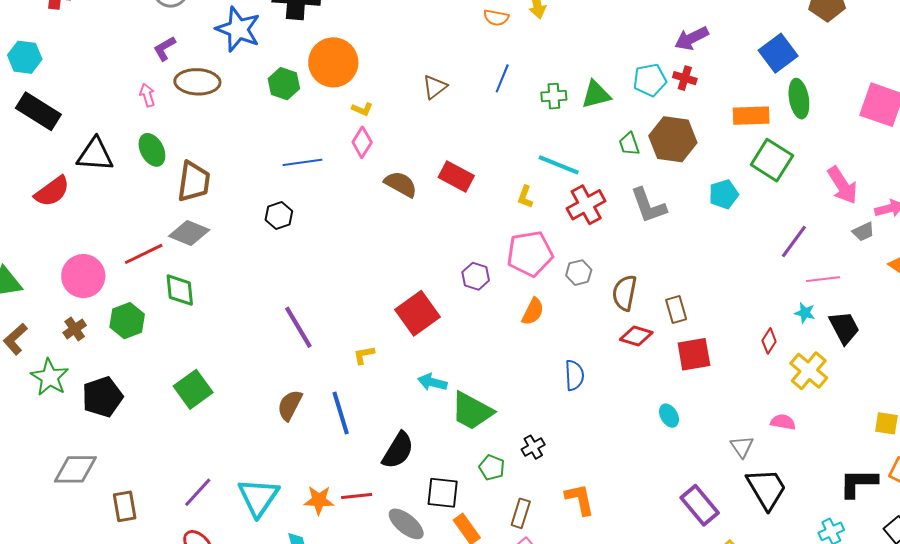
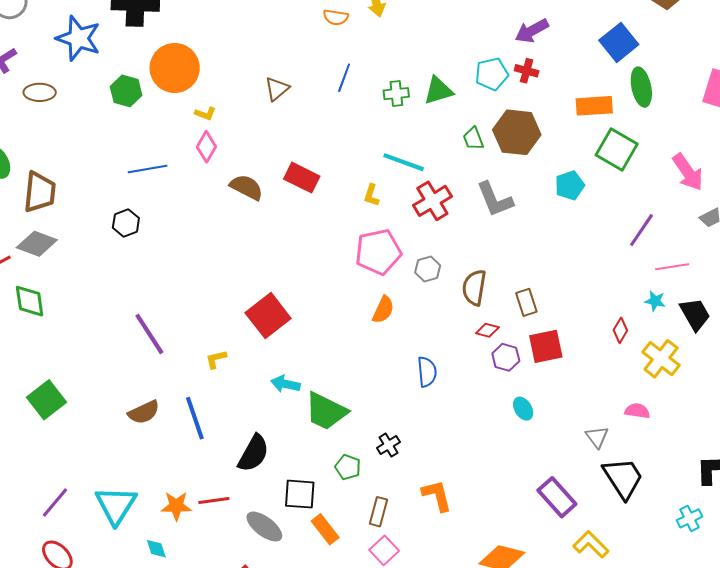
brown ellipse: (197, 82) -> (40, 92), size x0.7
purple hexagon: (476, 276) -> (506, 357), moved
red diamond: (636, 336) -> (487, 330), size x0.7
brown semicircle: (290, 405) -> (144, 412), turned -140

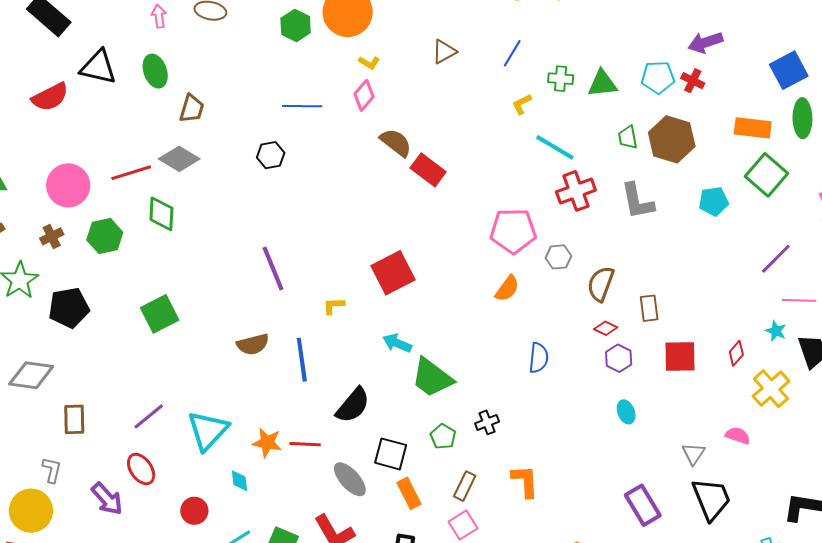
red rectangle: (302, 178) -> (428, 170), moved
brown trapezoid: (40, 192) -> (192, 109), size x0.7
yellow L-shape: (371, 195) -> (522, 104), moved, turned 35
red square: (546, 346) -> (680, 356), moved

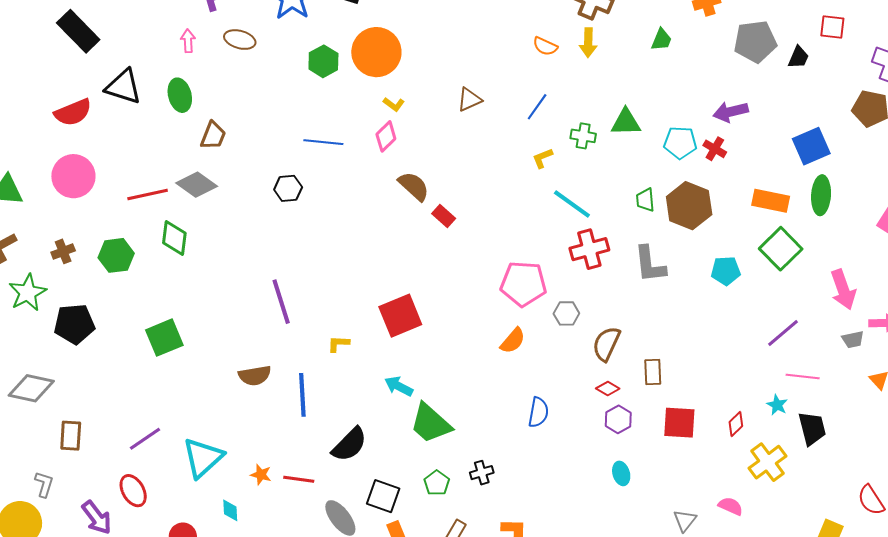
green triangle: (602, 84) -> (626, 122), moved
red rectangle: (428, 170) -> (444, 216), size x0.7
pink circle: (68, 185) -> (73, 176), moved
orange star: (267, 443) -> (261, 475), size x0.7

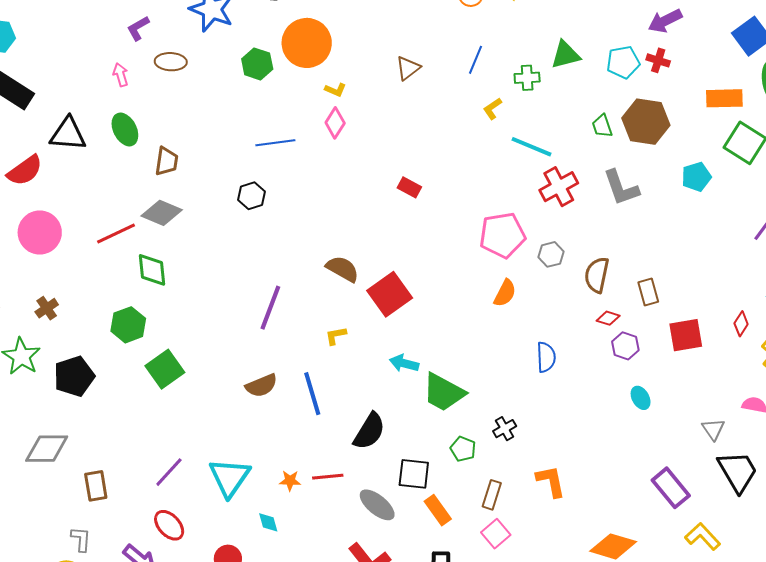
brown semicircle: (414, 186) -> (343, 269), moved
green hexagon: (116, 255) -> (128, 325), moved
purple line: (281, 302) -> (270, 308), turned 51

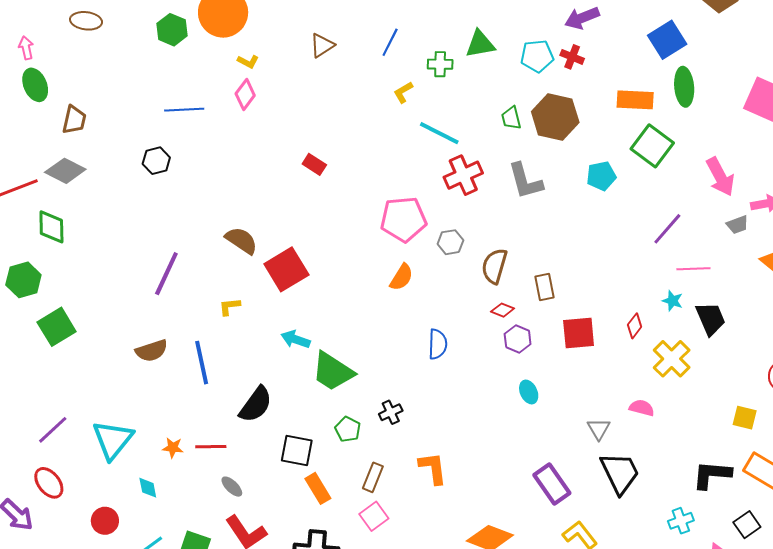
pink arrow: (121, 75) -> (26, 48), moved
gray ellipse: (377, 505) -> (232, 487), moved, size x0.6

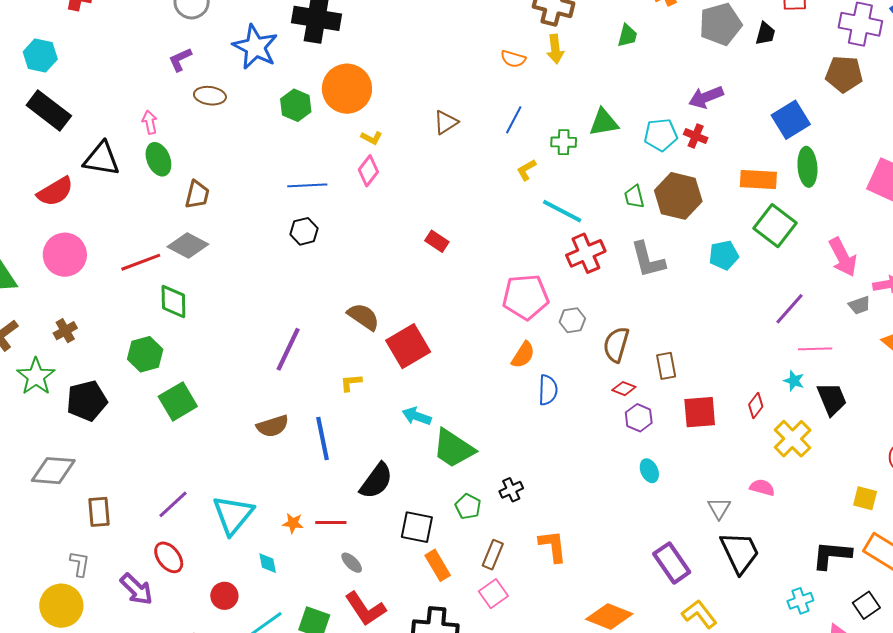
black hexagon: (156, 161) -> (304, 231), moved
blue semicircle: (438, 344) -> (548, 390), moved

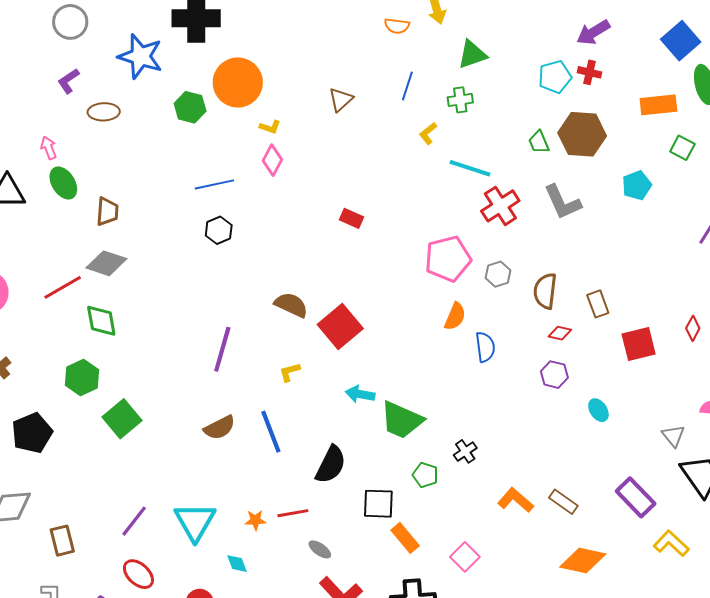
green triangle: (604, 122) -> (472, 54), moved
green square: (775, 226) -> (682, 148), size x0.6
purple hexagon: (639, 418) -> (554, 375), moved
orange L-shape: (553, 546) -> (516, 500), turned -33
brown rectangle: (493, 555) -> (563, 502), moved, turned -68

